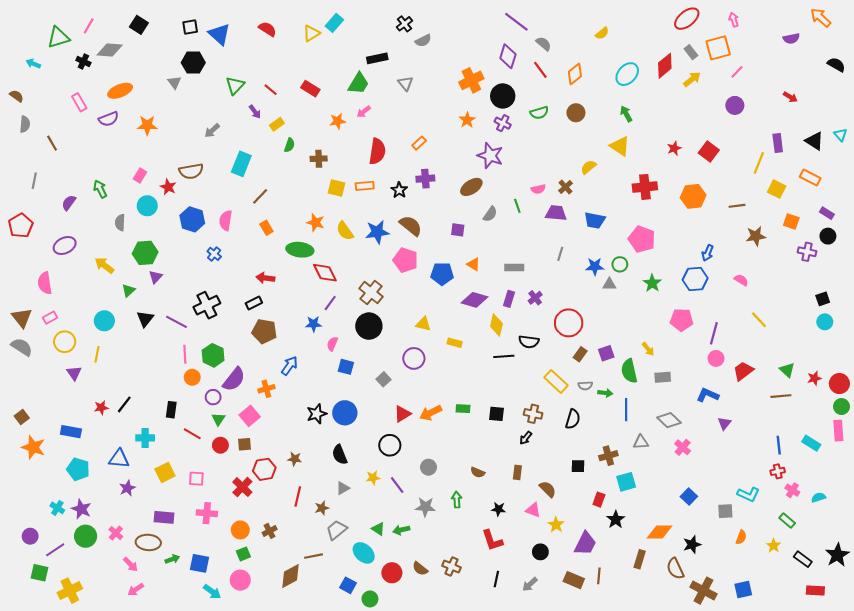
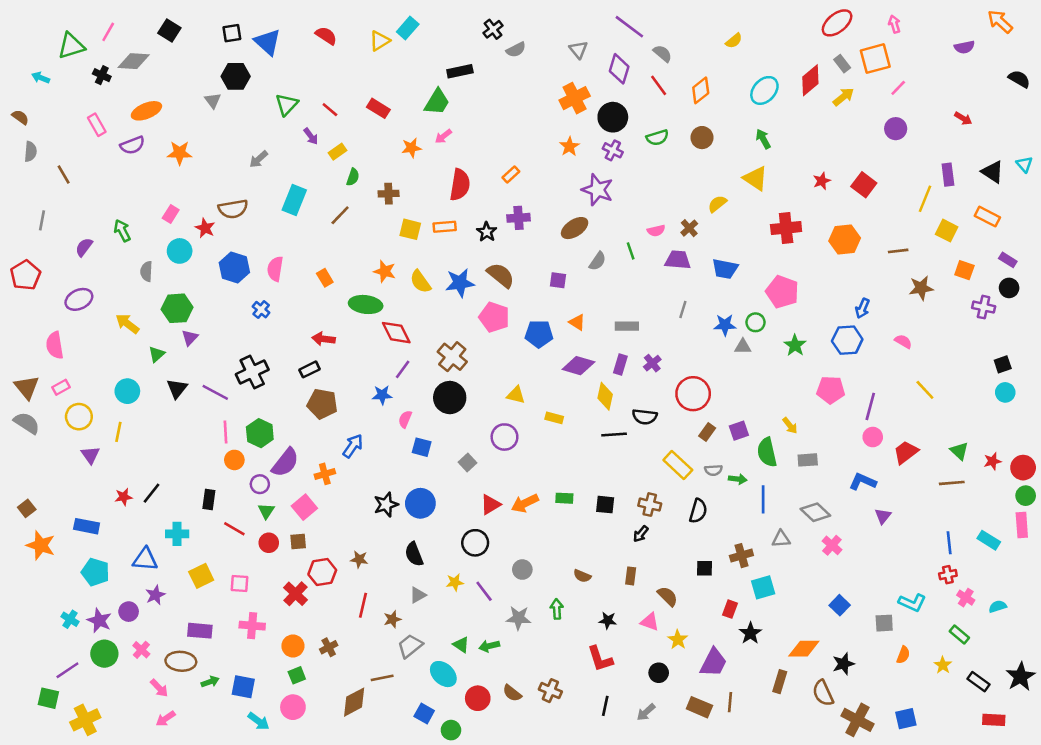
gray triangle: (405, 83) -> (578, 50), moved
brown line: (260, 196) -> (340, 215), moved
purple circle: (30, 536) -> (129, 612), moved

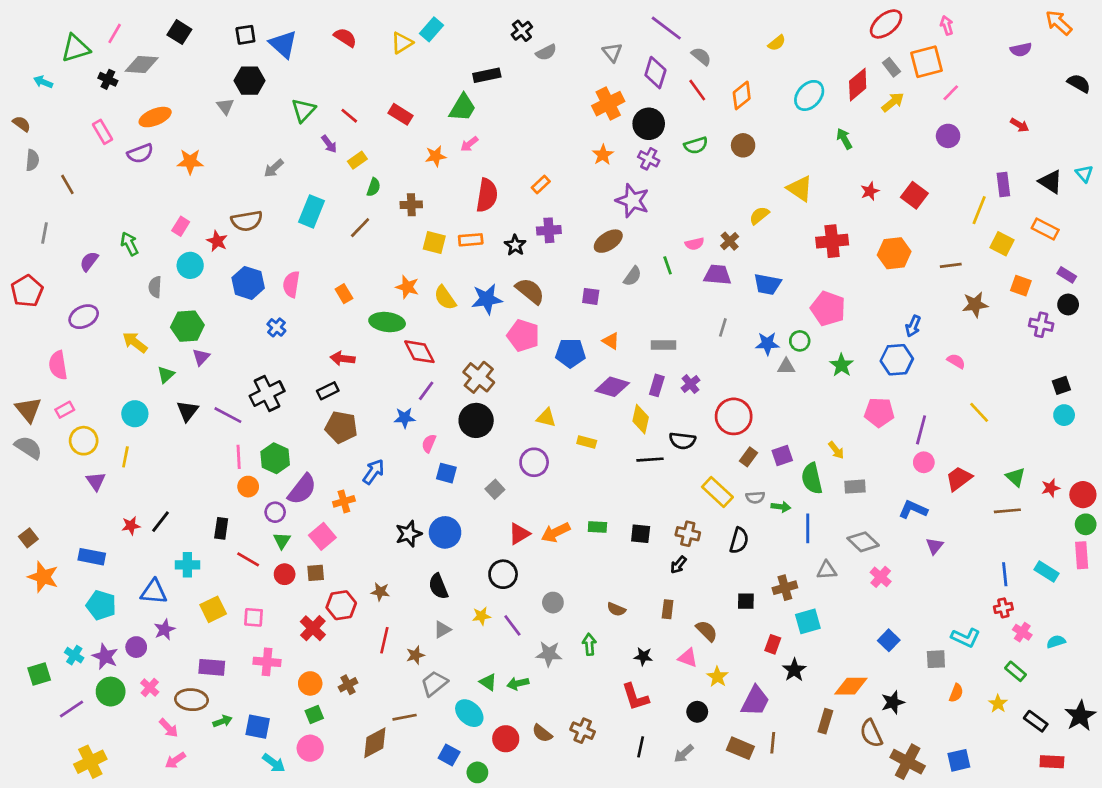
green arrow: (763, 139) -> (844, 139), moved
green square: (48, 698) -> (39, 674), moved, turned -30

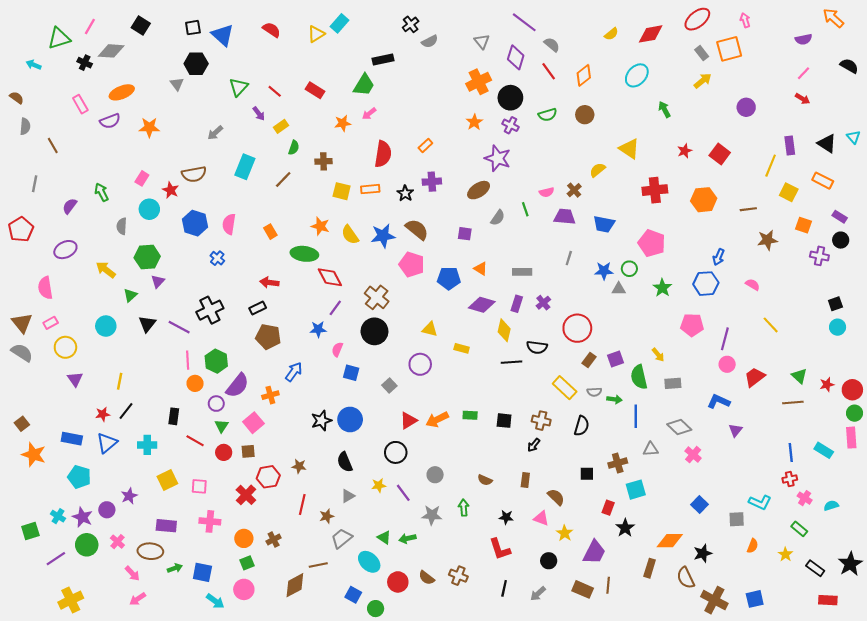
red diamond: (858, 85) -> (651, 34), moved, turned 30
pink line: (951, 93) -> (804, 73), moved
yellow line: (125, 457) -> (120, 381), moved
blue triangle: (154, 592) -> (107, 443), moved, turned -45

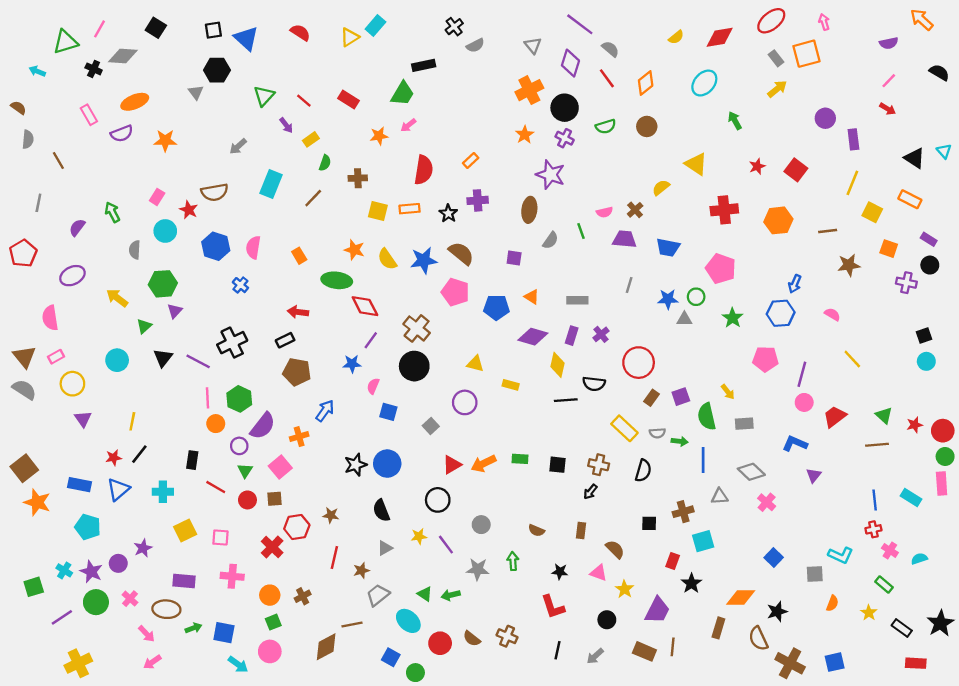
purple rectangle: (790, 145) -> (853, 139), moved
brown ellipse: (479, 190) -> (529, 210), turned -50
brown square: (22, 424) -> (24, 468), size x1.6

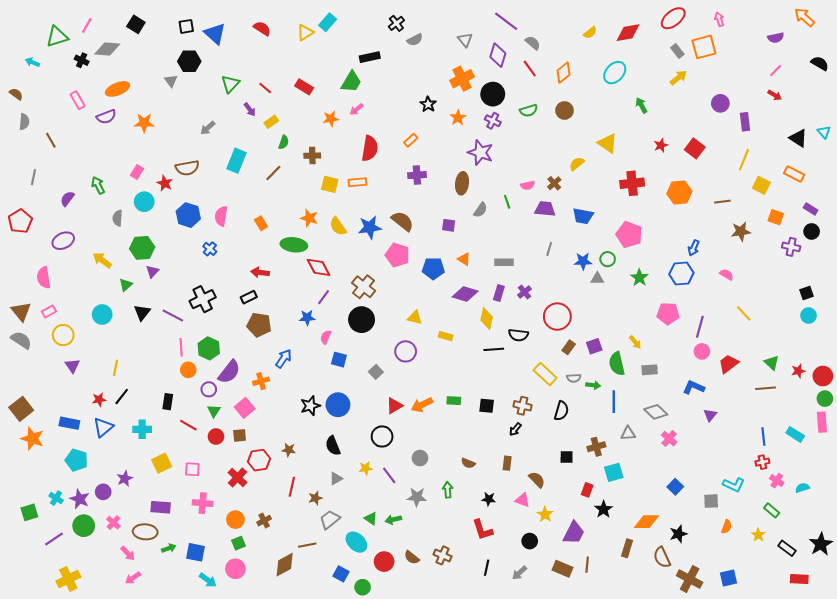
black star: (448, 213) -> (428, 104), moved

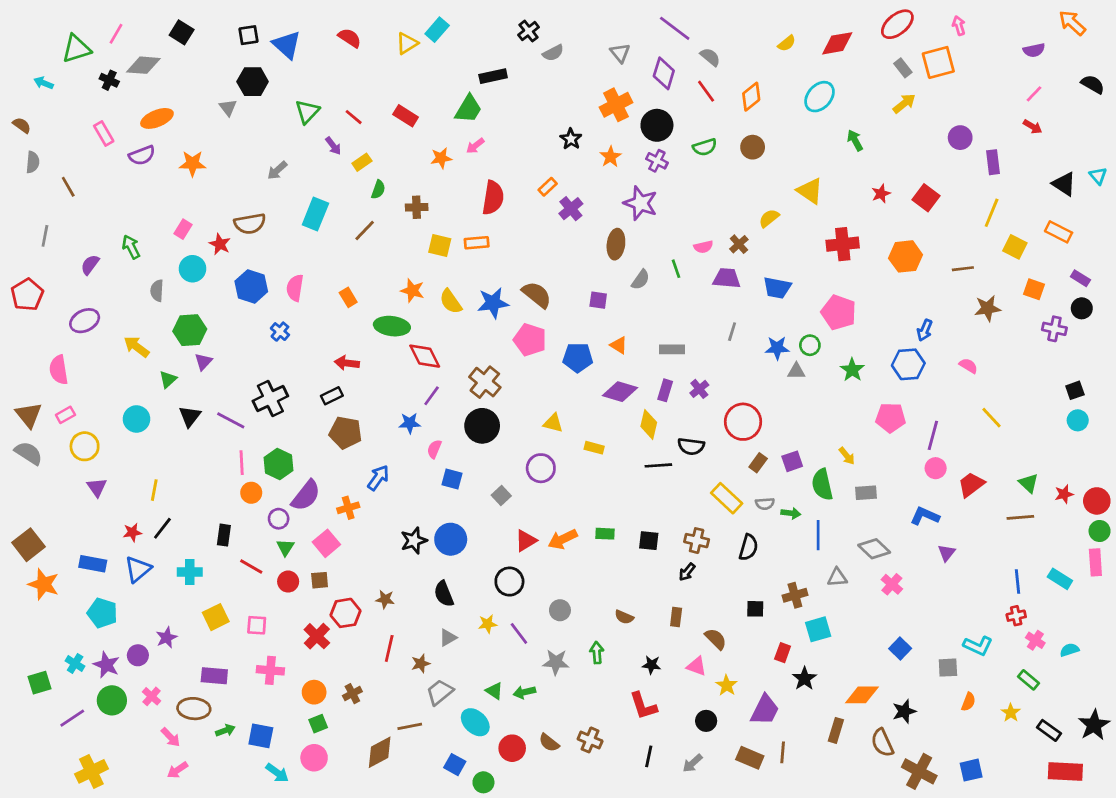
purple cross: (417, 175) -> (571, 209), moved, turned -36
red rectangle: (799, 579) -> (1065, 771), size x1.4

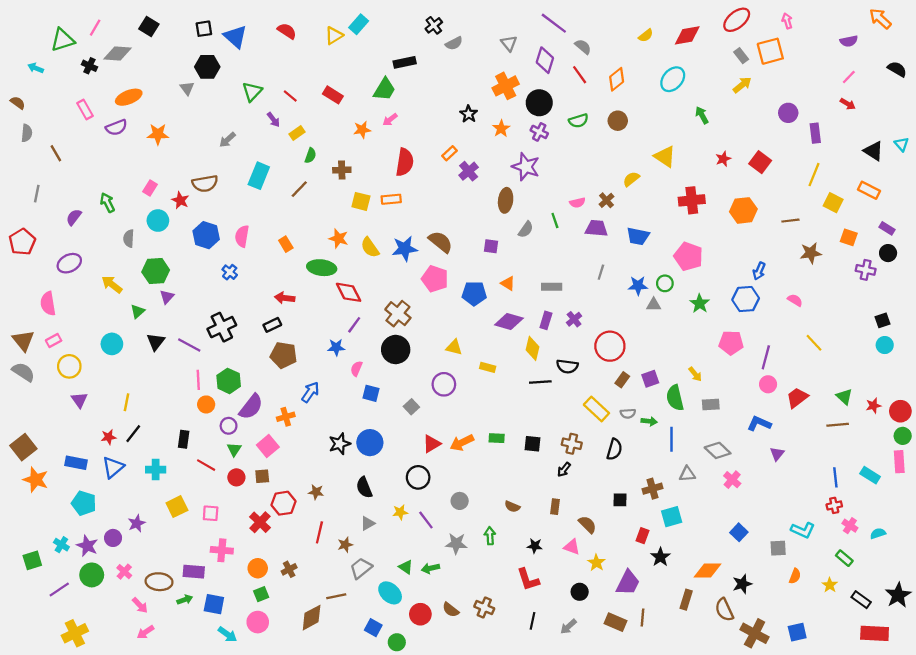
purple rectangle: (214, 676) -> (194, 572), moved

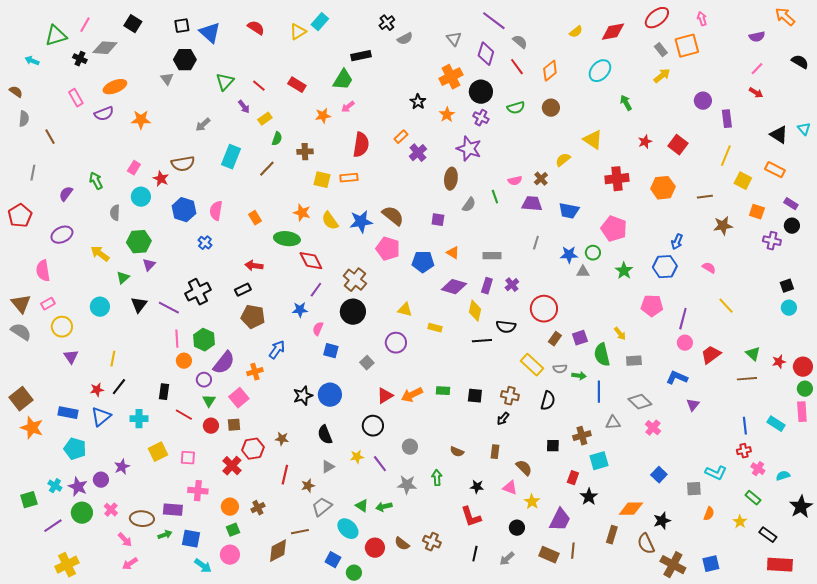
black star: (898, 595) -> (801, 507), moved

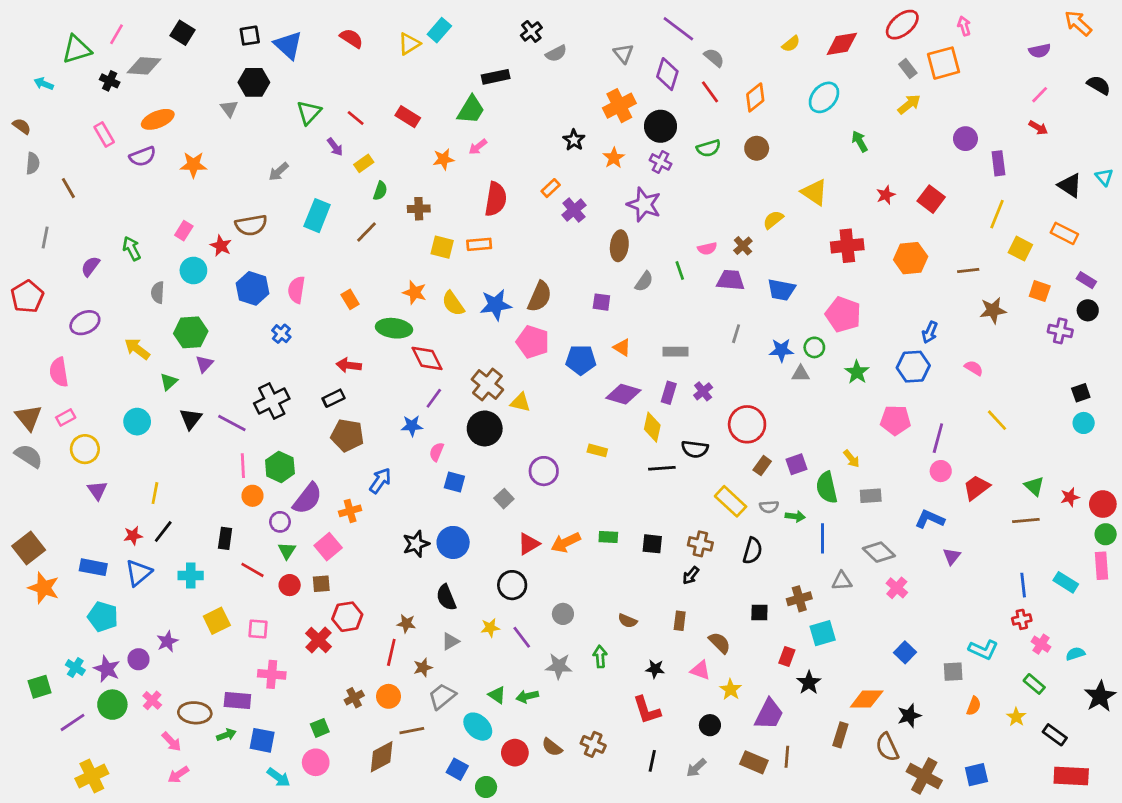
brown semicircle: (393, 216) -> (540, 297), turned 75
yellow triangle: (405, 310) -> (520, 402), moved
brown star: (282, 439) -> (406, 624), moved
orange circle: (230, 507) -> (389, 696), moved

